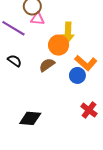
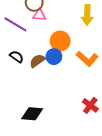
yellow arrow: (68, 32) -> (87, 15), moved
brown semicircle: (47, 65) -> (37, 61), moved
blue circle: (77, 75) -> (54, 57), moved

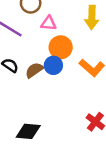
pink triangle: (39, 15) -> (49, 23), moved

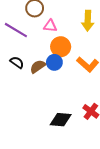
black diamond: (28, 131) -> (61, 120), moved

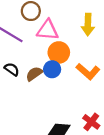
pink triangle: (50, 26) -> (48, 30), size x1.5

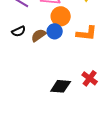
black semicircle: (12, 69) -> (19, 31), turned 120
orange L-shape: (88, 71) -> (87, 33), turned -35

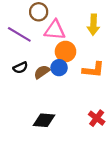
black diamond: (61, 86) -> (44, 120), moved

